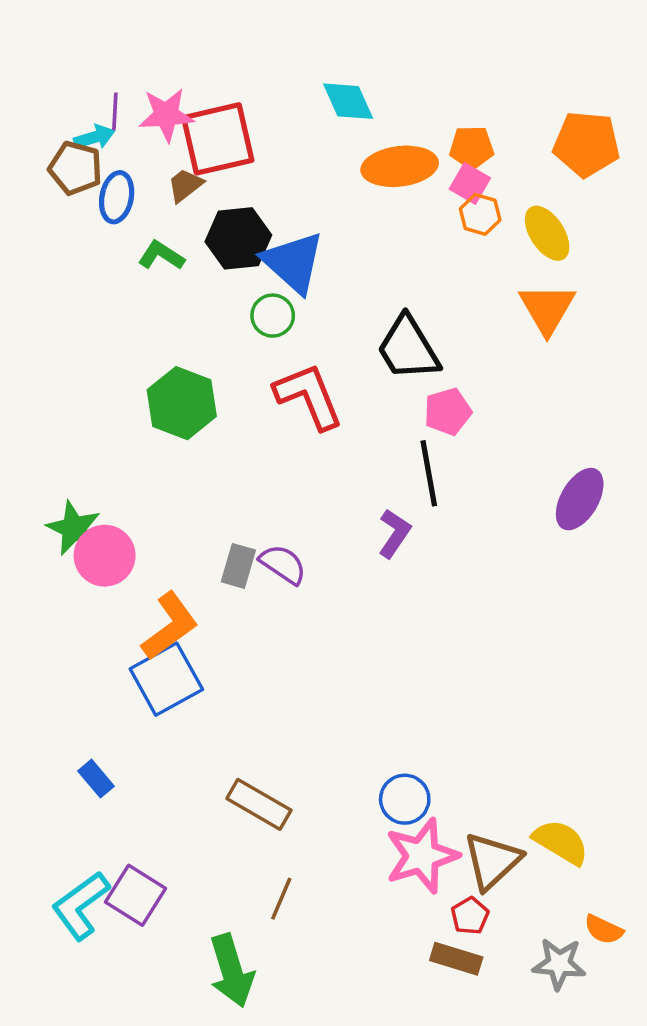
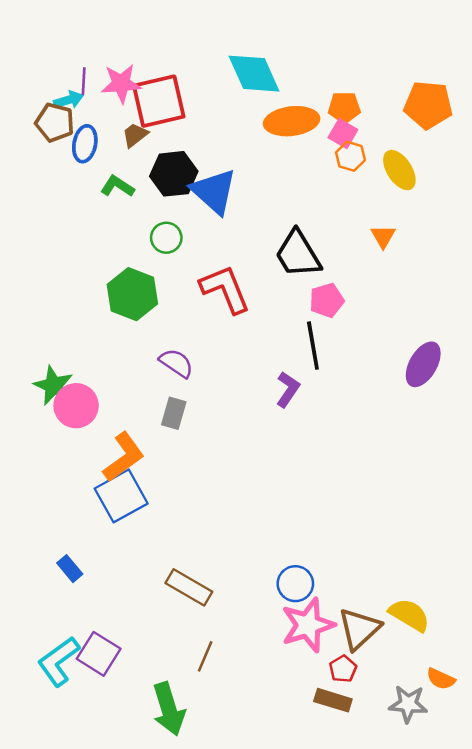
cyan diamond: (348, 101) -> (254, 74), size x1.4
orange triangle: (547, 309) -> (383, 236), moved, size x0.6
green circle: (273, 316) -> (166, 238), moved
purple semicircle: (283, 564) -> (176, 363), moved

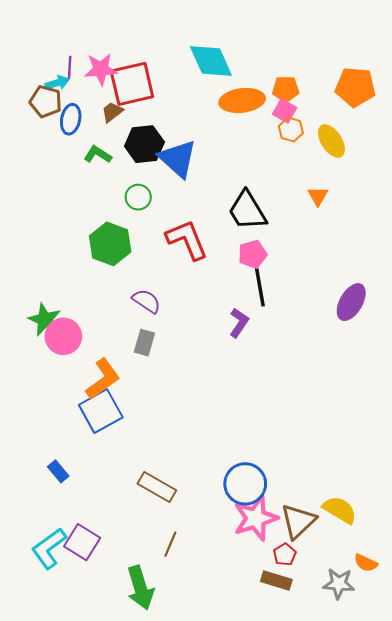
pink pentagon: (327, 300) -> (252, 254), moved
blue circle: (295, 584) -> (245, 484), size x1.4

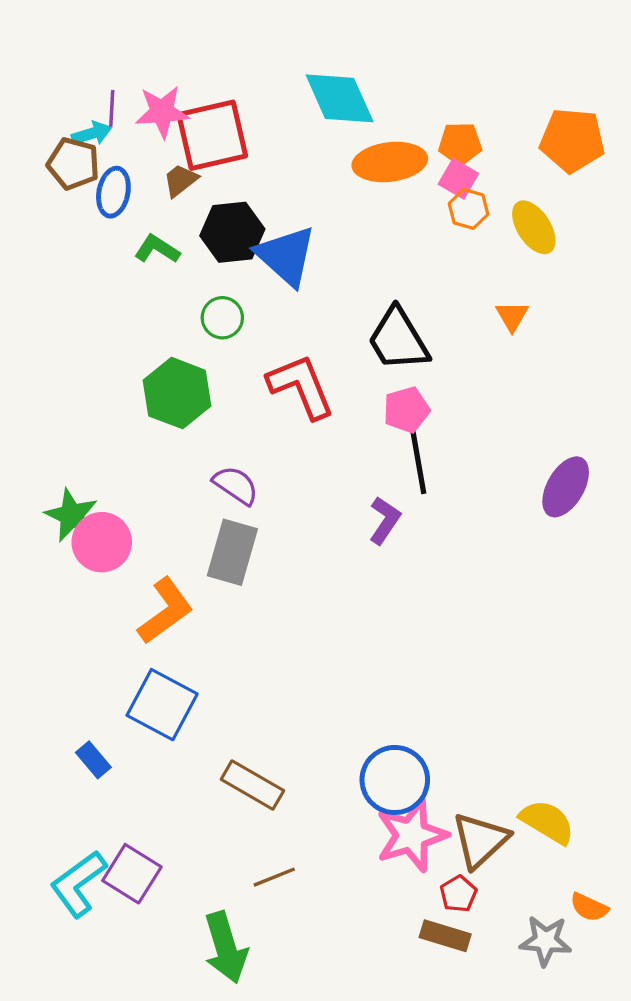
gray rectangle: (144, 343) -> (232, 552), size x1.5
blue square: (101, 411) -> (162, 705), moved, turned -33
brown line: (170, 544) -> (274, 877), turned 45

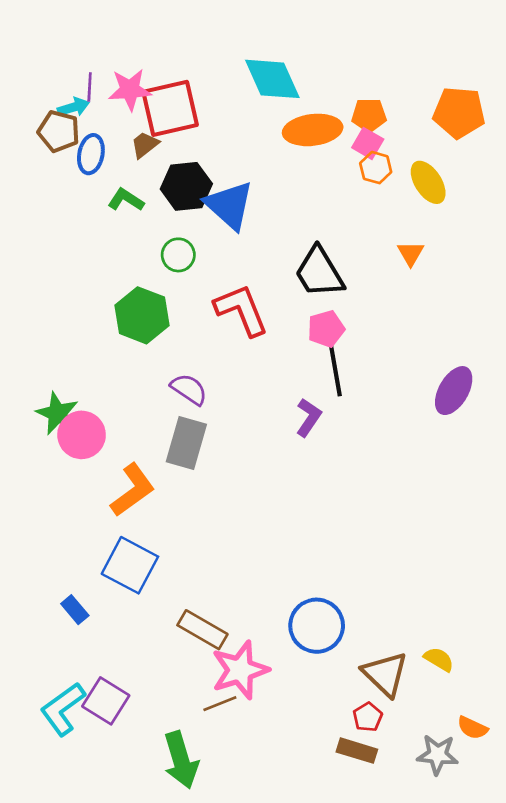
yellow semicircle: (547, 822) -> (439, 659), size x0.7
pink star: (412, 835) -> (240, 670), moved
brown triangle: (480, 840) -> (385, 674), turned -33

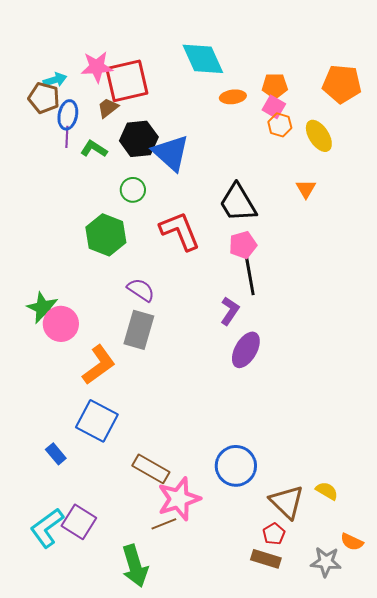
purple line: (90, 87) -> (67, 137), moved
orange ellipse: (313, 130) -> (233, 97), size x0.6
purple ellipse: (454, 391) -> (246, 350), moved

